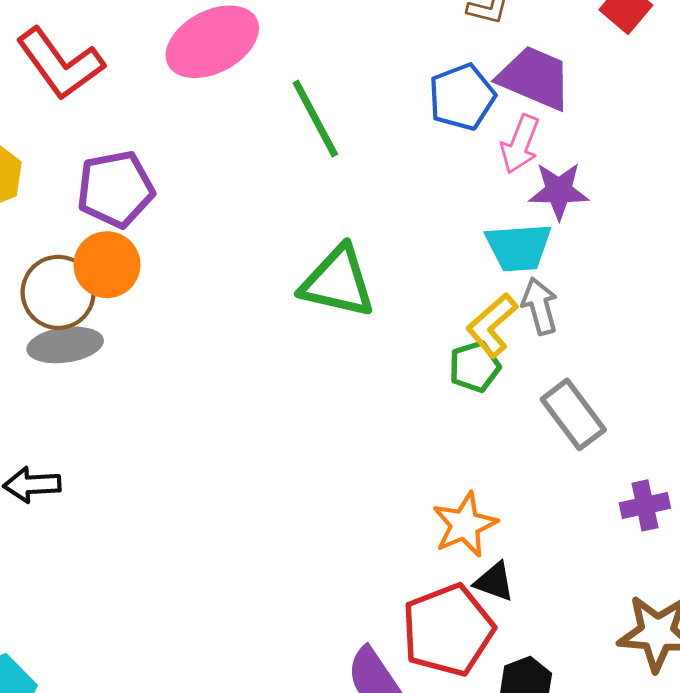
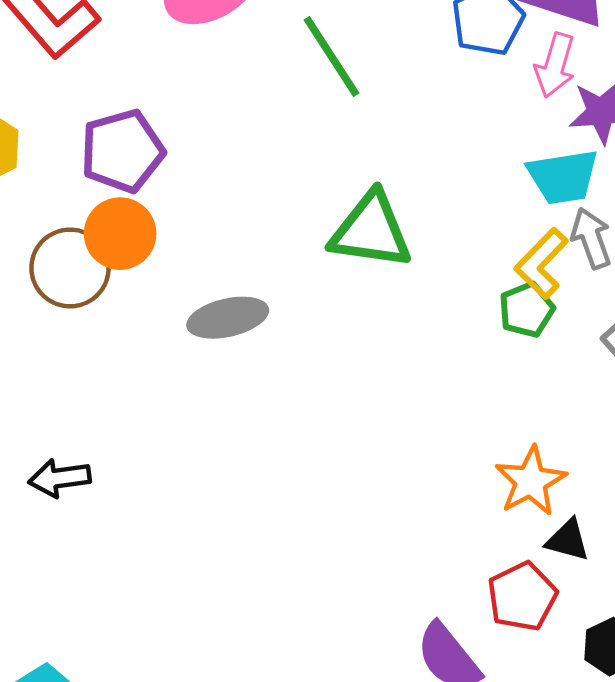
gray ellipse: (65, 345) -> (228, 318), moved
red pentagon: (448, 630) -> (522, 597), size x0.7

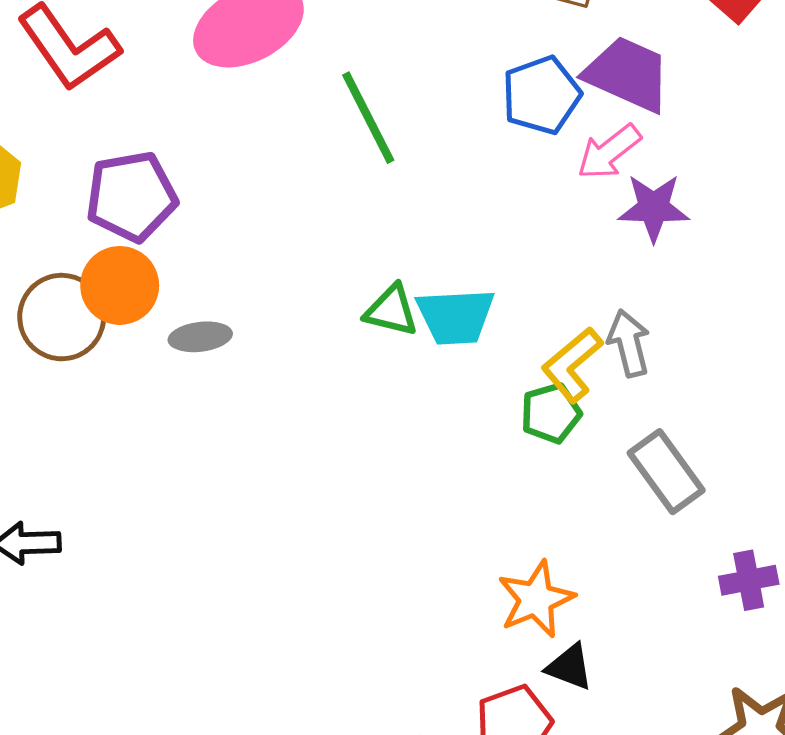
pink arrow: (555, 65) -> (609, 152), turned 30
cyan trapezoid: (563, 177) -> (456, 316), moved
green triangle: (371, 231) -> (391, 310), size x0.6
gray ellipse: (228, 318) -> (200, 337), moved, size x0.7

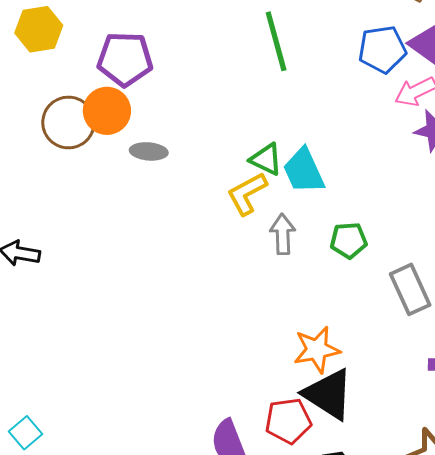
cyan trapezoid: (456, 316) -> (304, 171), turned 57
gray arrow: (629, 343) -> (283, 234), moved
yellow L-shape: (572, 365) -> (247, 194), moved
black triangle: (570, 667) -> (328, 394), size x1.8

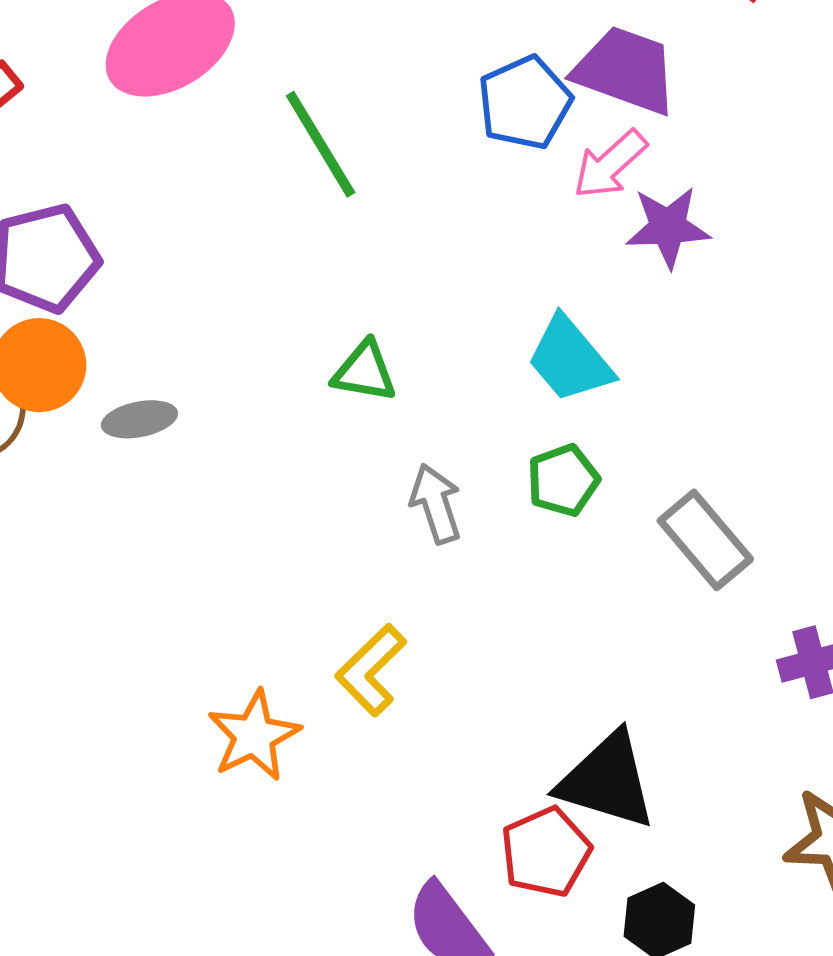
cyan trapezoid: (304, 171) -> (570, 360), moved
yellow L-shape: (247, 194) -> (371, 670), moved
orange star: (317, 350) -> (254, 736), moved

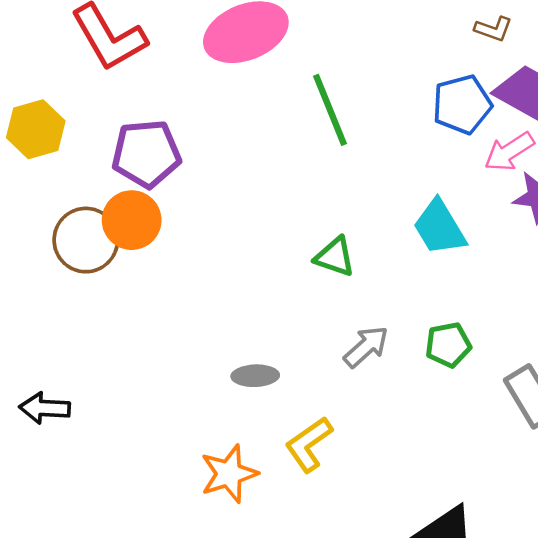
cyan trapezoid: (570, 360) -> (439, 228), moved
gray ellipse: (139, 419) -> (255, 376), moved
gray arrow: (436, 504) -> (366, 347), turned 57

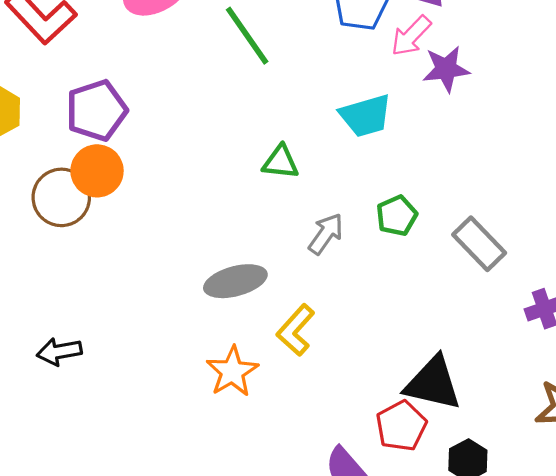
cyan trapezoid: (439, 228) -> (366, 116), turned -62
gray ellipse: (255, 376) -> (235, 281), size x1.5

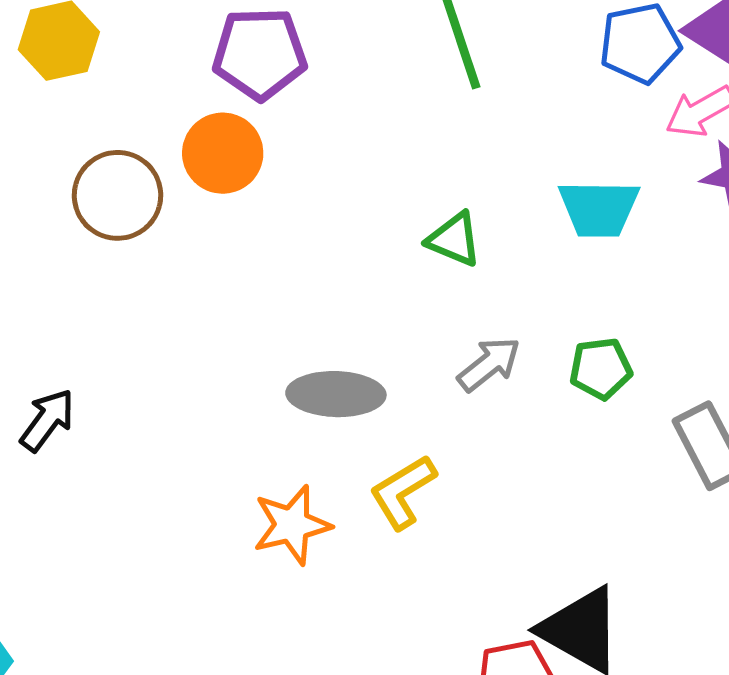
purple pentagon: (96, 110) -> (260, 54), moved
orange circle: (97, 171) -> (223, 153), moved
black arrow: (59, 352) -> (47, 420), turned 120

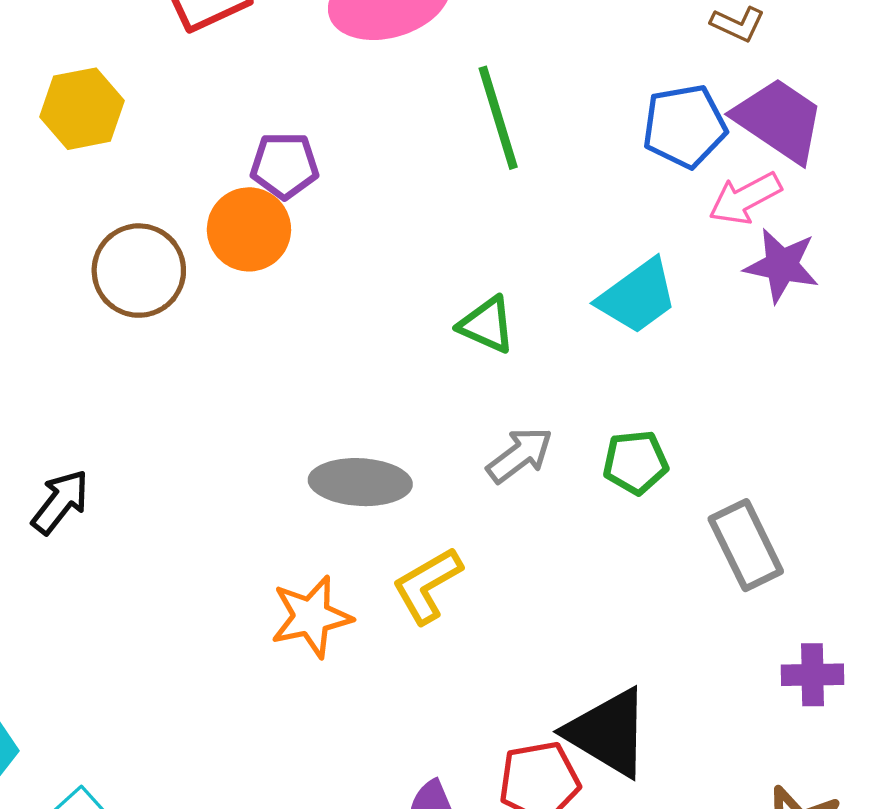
purple pentagon: (260, 54) -> (284, 165), moved, size x0.7
cyan trapezoid: (599, 209) -> (638, 296), turned -38

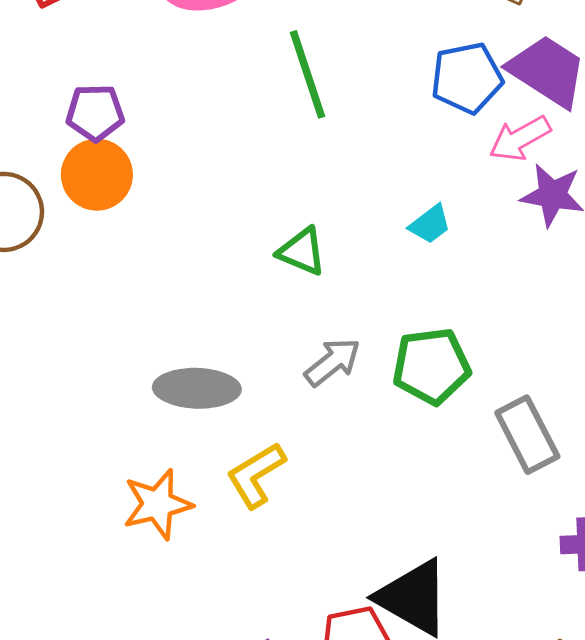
purple pentagon: (284, 165) -> (95, 113), moved
cyan trapezoid: (638, 296) -> (430, 224), size x0.6
green pentagon: (635, 462) -> (431, 366), size x1.4

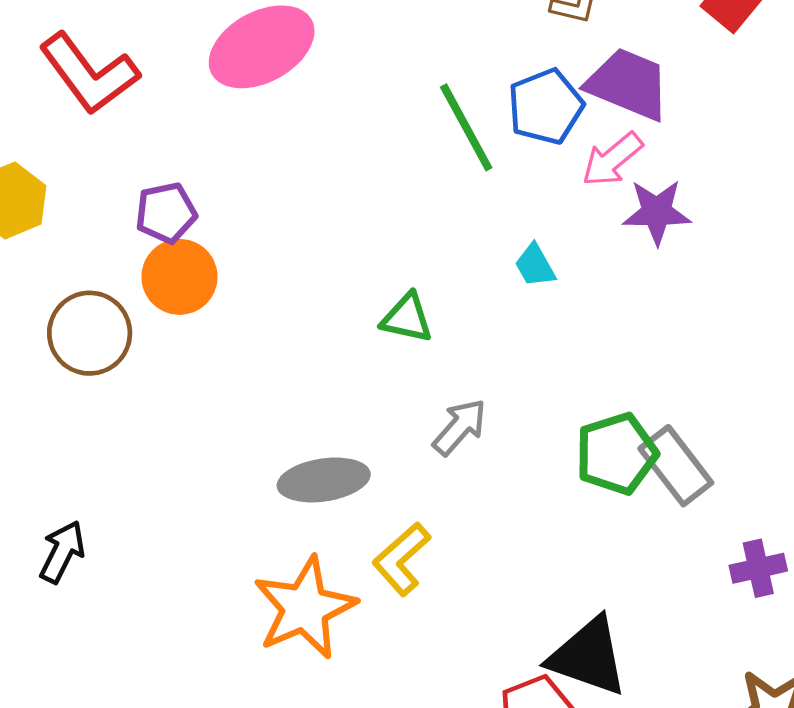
green line: (308, 74) -> (466, 127), moved
cyan trapezoid: (430, 224) -> (535, 266), turned 108
green pentagon: (431, 366) -> (617, 454), moved
orange star: (158, 504) -> (305, 608), size x1.4

